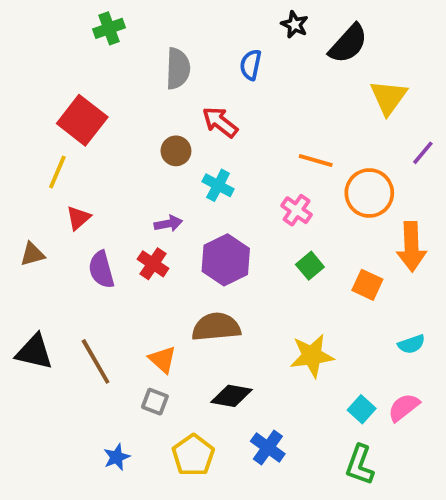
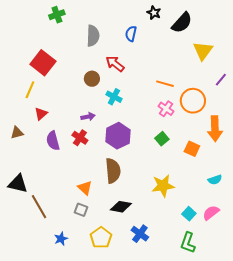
pink cross: (297, 210) -> (166, 109), moved
brown semicircle: (216, 327) -> (113, 171), turned 90
brown line: (96, 361) -> (39, 207), moved

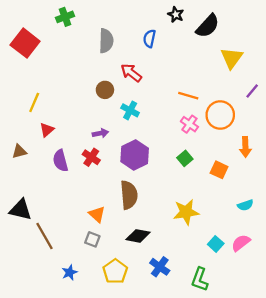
red square: (43, 63) -> (25, 43), moved
orange arrow: (215, 129) -> (245, 147), size x0.7
green L-shape: (188, 243) -> (200, 279), moved

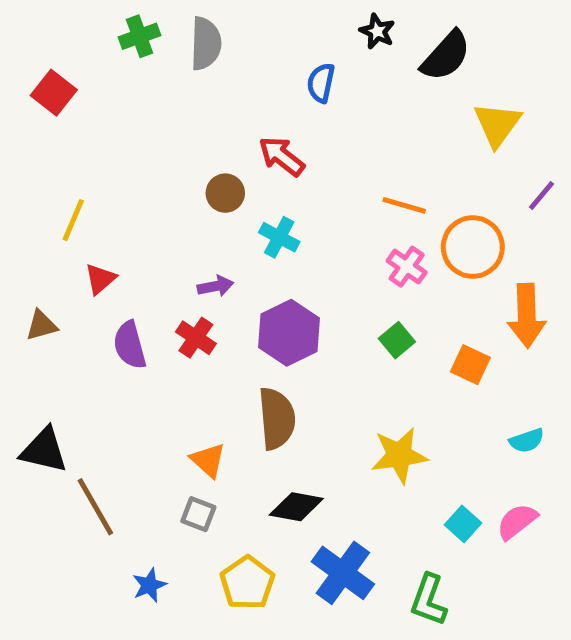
gray semicircle: (106, 41) -> (206, 44), moved
red square: (25, 43) -> (54, 93), size x0.7
orange arrow: (245, 147) -> (527, 316), size x1.4
blue cross: (160, 267) -> (343, 573), size x1.4

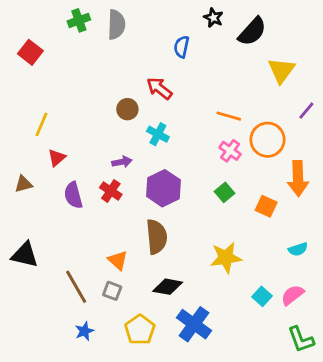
brown line: (95, 507) -> (76, 287), moved
green L-shape: (429, 600) -> (301, 339), moved, turned -40

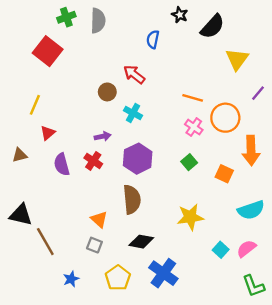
red square: (30, 52) -> (48, 51), moved, size x1.4
cyan semicircle: (298, 249) -> (251, 210), size x1.6
brown line: (76, 287) -> (45, 242), moved

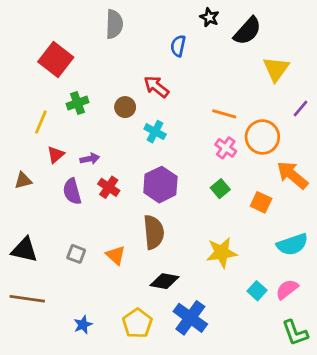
green cross: (66, 17) -> (78, 103), moved
purple arrow: (103, 136) -> (90, 159), moved
orange arrow: (251, 150) -> (292, 175), turned 132
brown line: (45, 242) -> (27, 299), moved, turned -52
gray square: (94, 245) -> (76, 254), moved

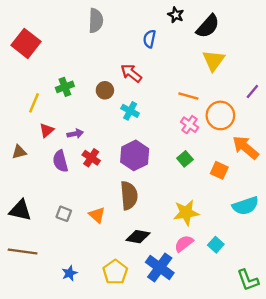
red square: (56, 59) -> (26, 43), moved
yellow triangle: (276, 69) -> (214, 61), moved
pink semicircle: (287, 289) -> (184, 243), moved

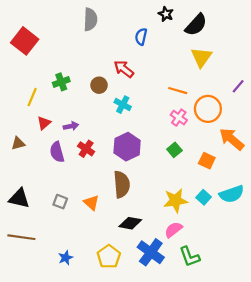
cyan square: (216, 245) -> (204, 197), moved
green L-shape: (248, 280) -> (190, 257), moved

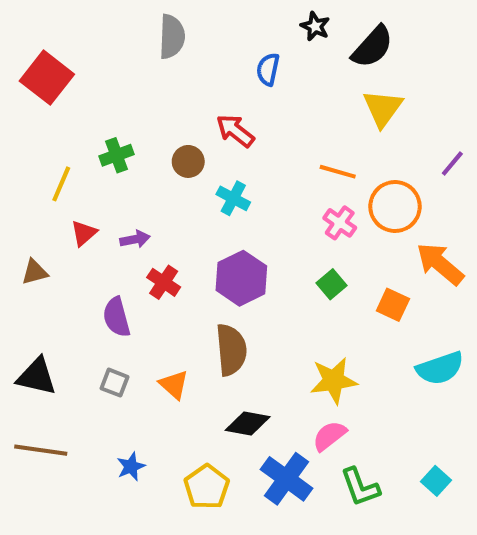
purple semicircle: (57, 152) -> (117, 317), moved
cyan square: (204, 197) -> (436, 481), moved
blue star: (66, 258) -> (131, 467), moved

